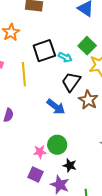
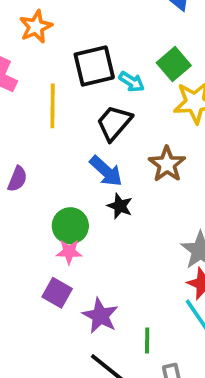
black trapezoid: (71, 82) -> (114, 123), moved
green circle: (57, 145) -> (70, 226), moved
black star: (70, 165) -> (120, 206), moved

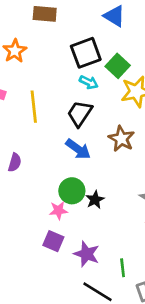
black square: (94, 66) -> (86, 53), moved
black star: (120, 206) -> (95, 200), moved, turned 30
green circle: (70, 226) -> (72, 191), moved

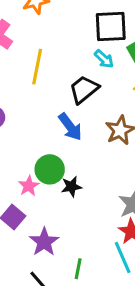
pink star: (58, 210) -> (29, 186), turned 30

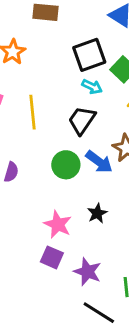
blue arrow: (70, 127) -> (99, 162), moved
green circle: (50, 169) -> (66, 165), moved
pink star: (29, 186) -> (58, 224), size x1.4

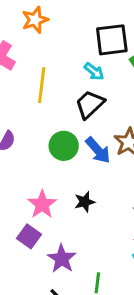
cyan arrow: (92, 87) -> (94, 71), moved

